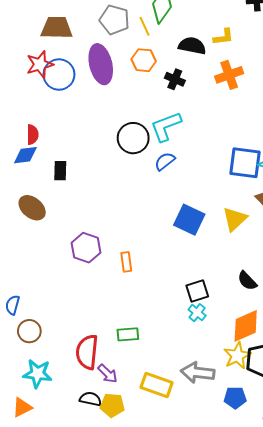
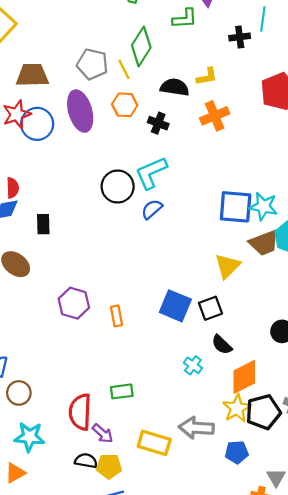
blue square: (189, 220) -> (175, 306), moved
black semicircle: (247, 281) -> (222, 345), moved
black square: (197, 291) -> (210, 308), moved

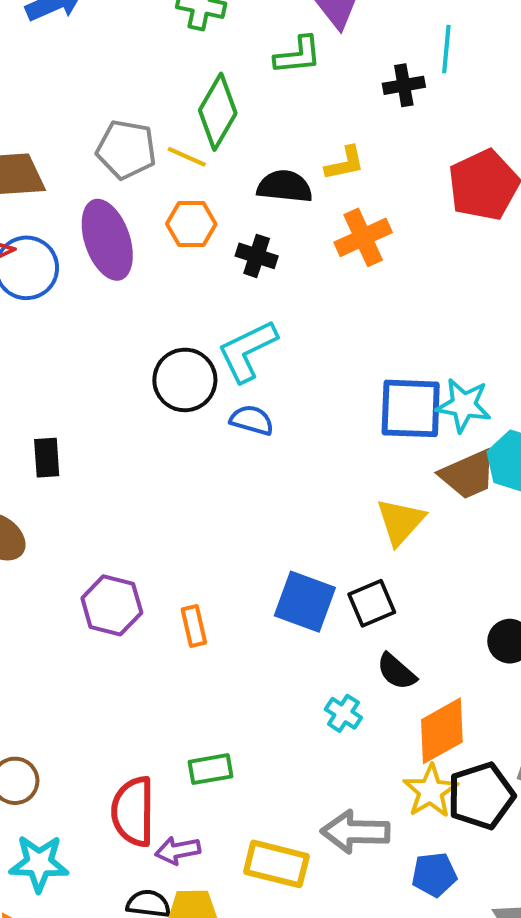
yellow line: (124, 69) -> (187, 157), turned -36
blue semicircle: (152, 209) -> (252, 420), turned 60
purple arrow: (103, 433) -> (178, 851), turned 130

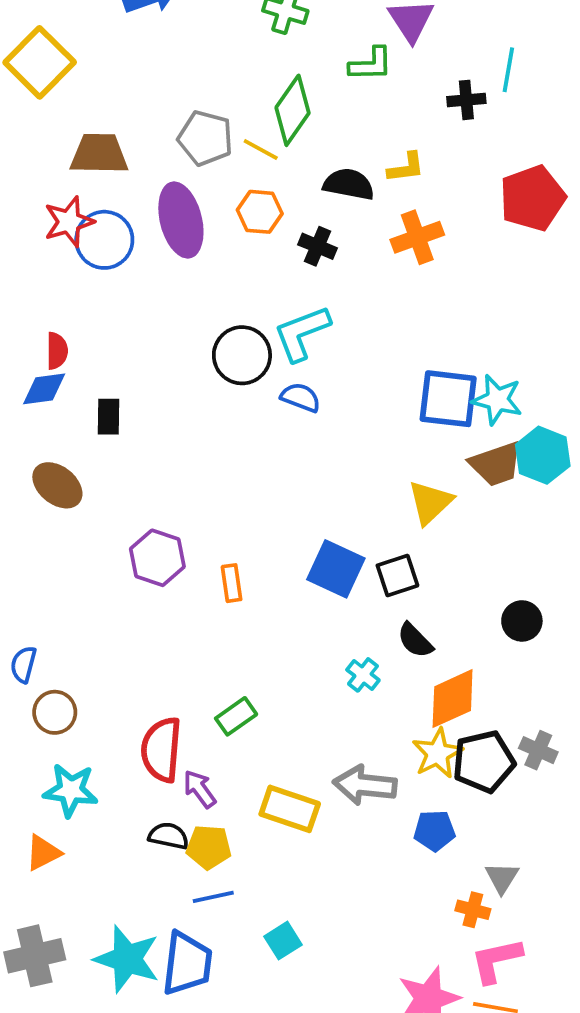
green rectangle: (210, 769) -> (236, 716), turned -30
purple arrow: (178, 851) -> (200, 789), turned 60

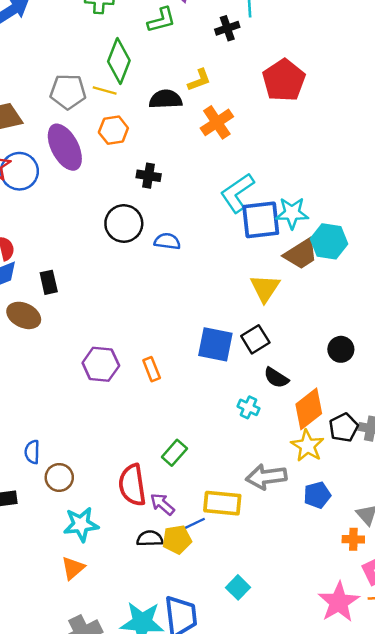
black cross: (317, 246) -> (149, 176), moved
cyan L-shape: (302, 333) -> (237, 193), moved
brown ellipse: (57, 485) -> (24, 315), moved
black pentagon: (484, 762) -> (344, 428), moved, size x0.7
blue line: (213, 897) -> (193, 524), moved

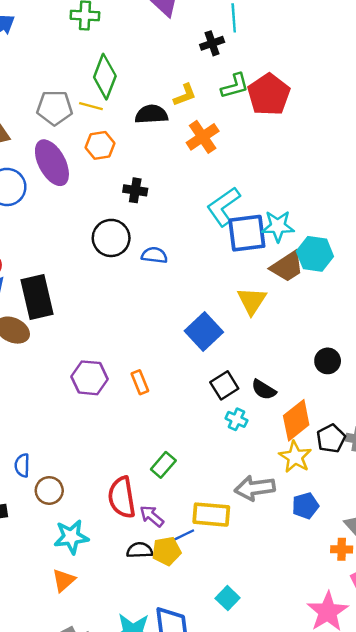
green L-shape: (161, 20) -> (235, 86), moved
black rectangle: (49, 282) -> (37, 297), size x1.8
black square: (255, 339) -> (224, 385), moved
blue square: (215, 344) -> (204, 332), moved, turned 36

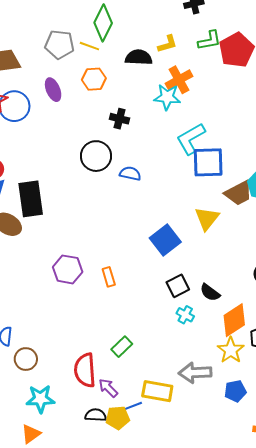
purple ellipse: (52, 163) -> (53, 90), size x0.6
cyan star: (278, 226) -> (167, 97), moved

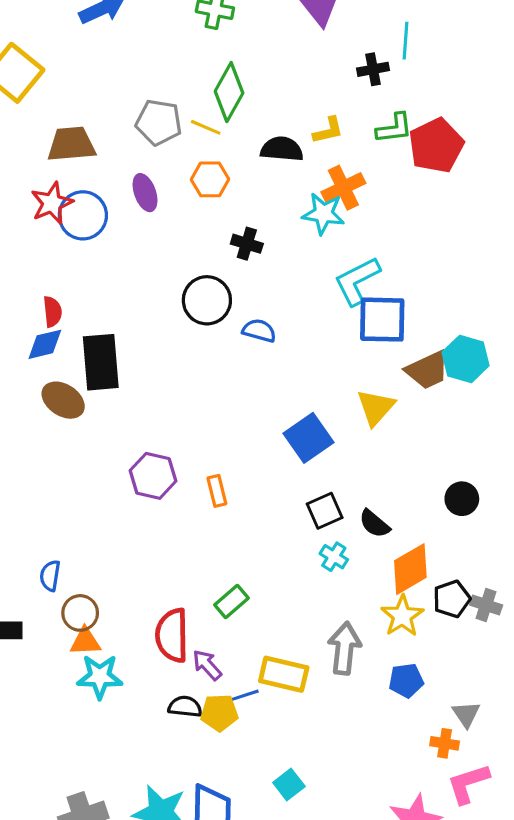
gray arrow: (195, 373) -> (344, 648), turned 96
orange triangle: (31, 434) -> (85, 641), moved, turned 30

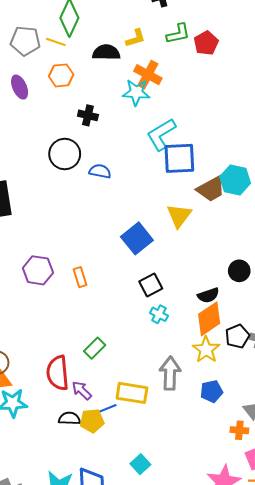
red pentagon: (436, 146) -> (206, 43), size x0.7
orange cross: (343, 188) -> (148, 75), turned -32
black semicircle: (374, 524) -> (208, 295), moved, turned -55

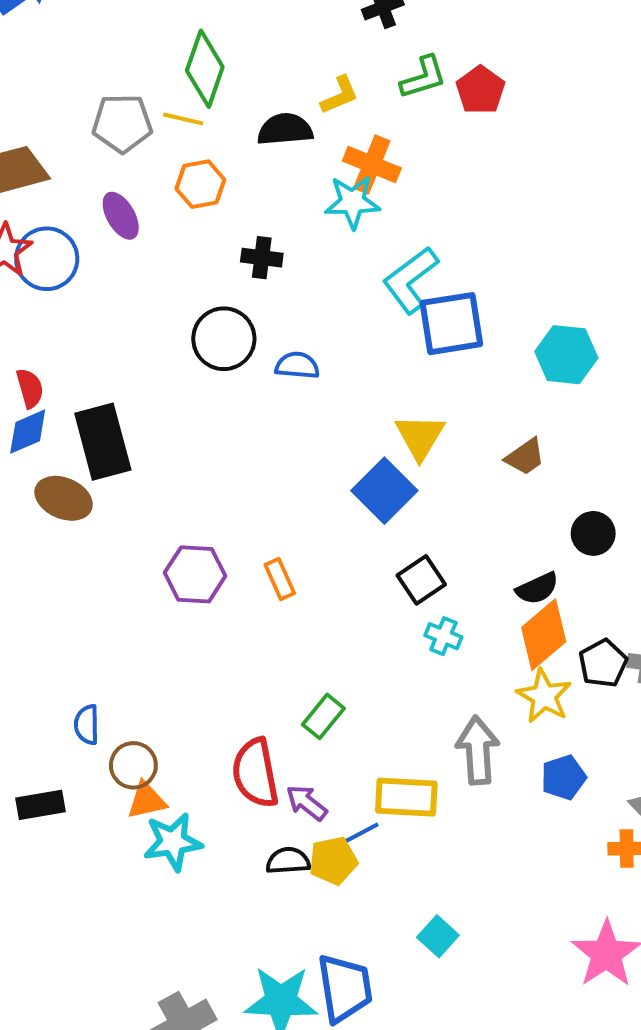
brown trapezoid: (211, 189) -> (525, 457), moved, size x0.7
yellow triangle: (179, 216) -> (420, 437), moved

